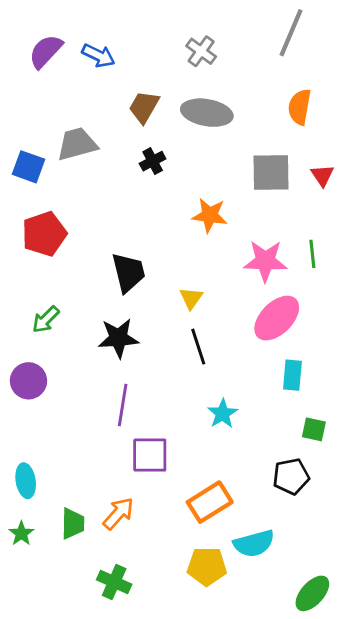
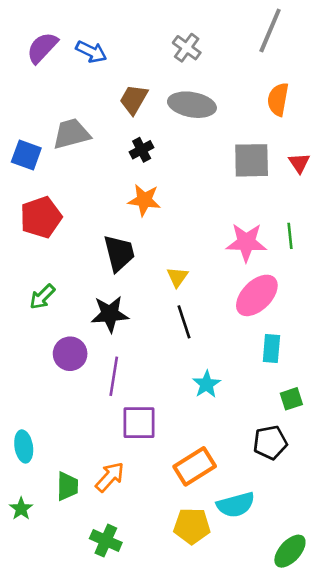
orange star: (210, 215) -> (144, 200), moved
purple circle: (28, 381) -> (70, 354), moved
green square: (314, 429) -> (291, 399), turned -30
green star: (21, 533) -> (21, 509), moved

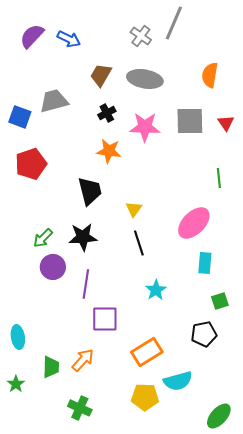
gray line: (270, 30) -> (174, 23), moved
pink star: (246, 242) -> (145, 127), moved
green arrow: (42, 297) -> (43, 238), moved

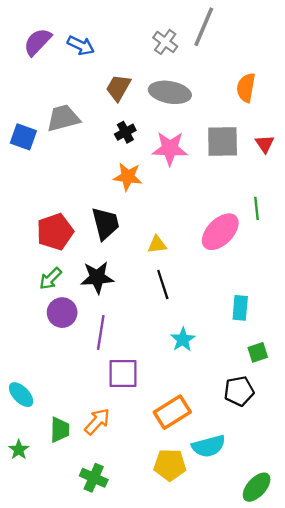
red pentagon: (31, 164) -> (55, 232), moved
yellow triangle: (134, 209) -> (157, 245), turned 48
pink ellipse: (194, 223) -> (220, 232), moved
cyan ellipse: (18, 337) -> (21, 395), turned -35

